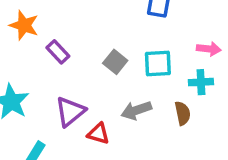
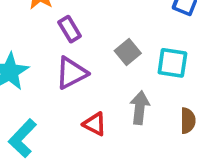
gray arrow: (136, 110) -> (140, 108), turned 104
purple triangle: (70, 112) -> (71, 73), moved

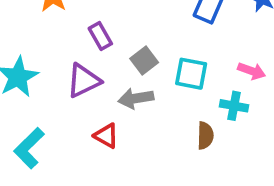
purple rectangle: (70, 29) -> (100, 36), moved
gray arrow: (140, 108) -> (136, 98), moved, turned -108

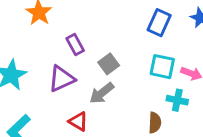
cyan square: (191, 74) -> (162, 67), moved
gray arrow: (136, 98) -> (102, 93), turned -30

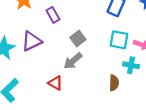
purple rectangle: (75, 44) -> (53, 15), moved
purple triangle: (62, 79) -> (32, 41), moved

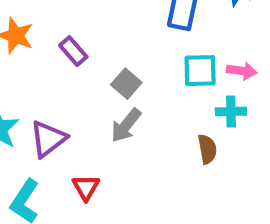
purple triangle: (32, 41) -> (48, 139), moved
red triangle: (55, 83) -> (86, 187), moved, turned 42

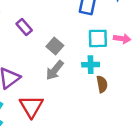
cyan cross: (231, 111) -> (91, 65), moved
red triangle: (86, 187) -> (31, 106), size x1.5

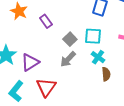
cyan square: (98, 38) -> (93, 36), moved
cyan cross: (91, 65) -> (98, 57), turned 32

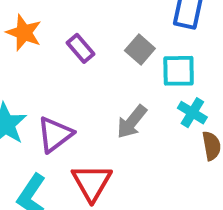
gray square: (70, 39) -> (140, 49), moved

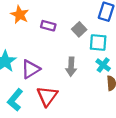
purple rectangle: (81, 48) -> (48, 26), turned -40
gray arrow: (132, 122) -> (71, 67), turned -42

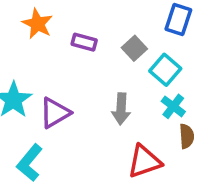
cyan square: (98, 43) -> (165, 70), turned 36
red triangle: (47, 96) -> (144, 161), moved, turned 35

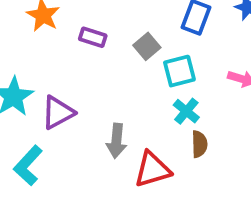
cyan square: (165, 70) -> (179, 71), turned 32
gray arrow: (121, 109) -> (116, 141), moved

